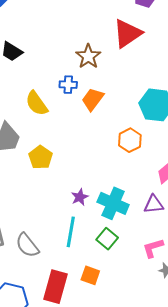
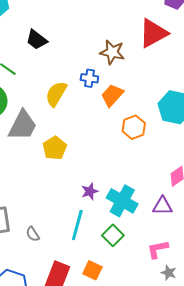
brown star: (88, 56) -> (112, 52), turned -30
yellow semicircle: (37, 103) -> (56, 94), turned 60
orange hexagon: (130, 140) -> (134, 127), moved
gray semicircle: (27, 245) -> (33, 234), size x0.6

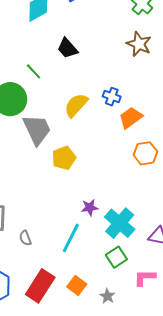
brown star: (112, 52) -> (139, 44), moved
gray trapezoid: (23, 125) -> (37, 130), turned -64
green square: (113, 235) -> (116, 257), moved
gray star: (169, 273) -> (107, 296), moved

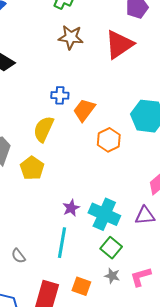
yellow semicircle: (76, 105) -> (44, 129), moved
pink L-shape: (145, 278) -> (141, 277), moved
gray star: (107, 296) -> (112, 276), moved

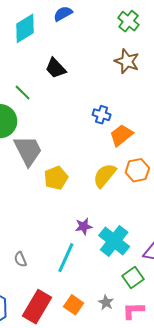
yellow semicircle: (44, 129) -> (105, 175), moved
green square: (111, 248) -> (133, 277), moved

